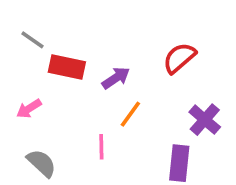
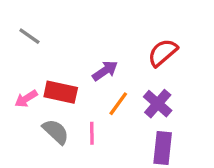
red rectangle: (67, 67) -> (61, 92), moved
purple cross: (205, 120) -> (158, 104), moved
gray semicircle: (42, 163) -> (56, 132), moved

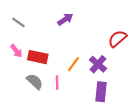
red semicircle: (163, 53) -> (117, 39), moved
purple arrow: (105, 71) -> (65, 19), moved
pink arrow: (26, 99) -> (16, 51), moved, turned -96

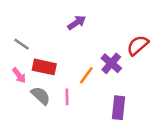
gray line: (18, 22) -> (21, 44), moved
pink arrow: (16, 51) -> (19, 75), moved
purple cross: (98, 64) -> (111, 63), moved

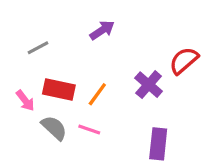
gray line: (21, 44) -> (38, 48), moved, turned -63
orange line: (86, 75) -> (97, 94), moved
pink line: (67, 97) -> (89, 129), turned -70

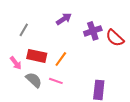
gray line: (38, 48) -> (24, 30), turned -32
red semicircle: (184, 61) -> (115, 38), turned -96
purple cross: (149, 85) -> (93, 31), moved, turned 30

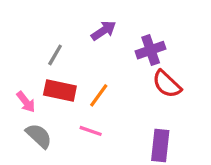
gray line: (24, 30) -> (55, 55), moved
red semicircle: (115, 38) -> (167, 84), moved
gray semicircle: (34, 80) -> (39, 136), moved

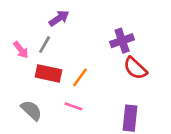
purple arrow: (104, 31) -> (59, 18), moved
pink arrow: (26, 102) -> (21, 50), moved

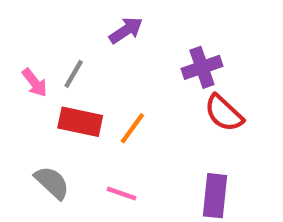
purple arrow: (59, 18) -> (126, 30), moved
pink line: (73, 106) -> (122, 193), moved

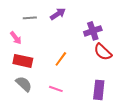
gray line: (74, 74) -> (30, 18), moved, turned 56
red rectangle: (80, 122) -> (23, 61), moved

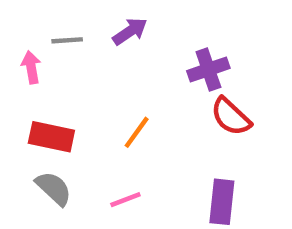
pink arrow: (16, 38) -> (31, 67), moved, turned -152
pink line: (56, 89) -> (125, 200), turned -40

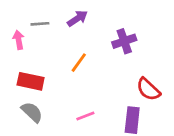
red semicircle: (231, 117) -> (148, 89), moved
orange line: (137, 132) -> (79, 63), moved
pink line: (125, 200) -> (85, 116), moved

